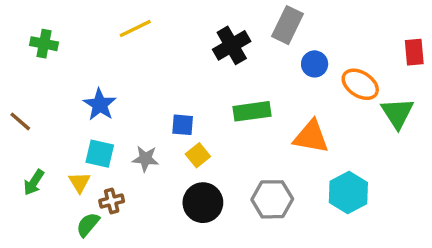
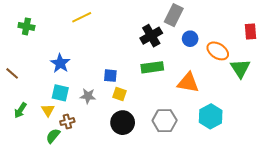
black cross: (232, 45) -> (151, 36), moved
yellow square: (198, 155) -> (120, 94), turned -32

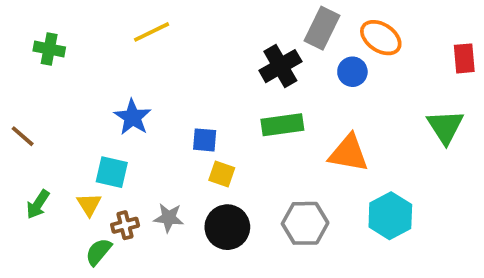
orange ellipse: (218, 51) -> (381, 38), moved
blue star: (60, 63) -> (133, 117), moved
gray star: (88, 96) -> (169, 218), moved

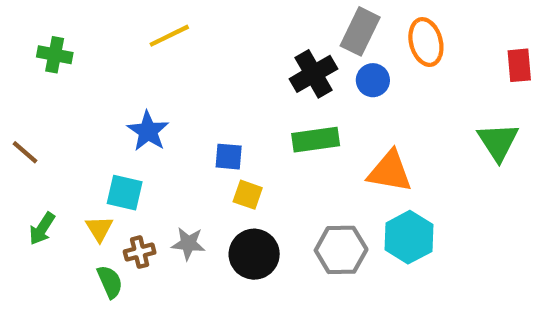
orange ellipse: (381, 38) -> (426, 42), turned 42
blue circle: (352, 72) -> (373, 80), moved
cyan hexagon: (390, 216) -> (409, 237), moved
green semicircle: (98, 252) -> (110, 282), turned 116

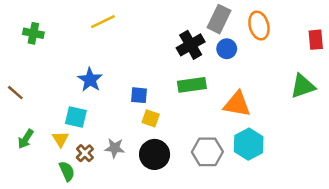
green triangle: (498, 142) -> (303, 86), turned 44
brown cross: (140, 252) -> (85, 153), turned -30

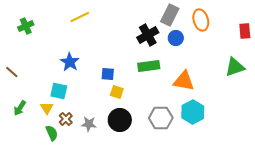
green cross: (33, 33) -> (26, 26), turned -35
gray star: (115, 148) -> (89, 124), moved

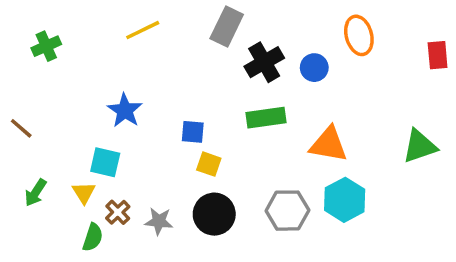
gray rectangle: (170, 15) -> (227, 26), moved
green triangle: (235, 67) -> (420, 146), moved
green semicircle: (52, 133) -> (93, 237), turned 42

